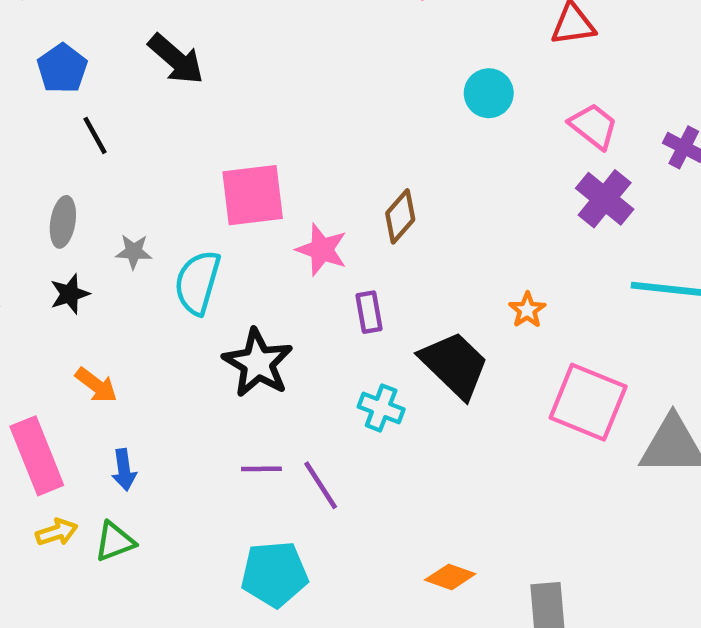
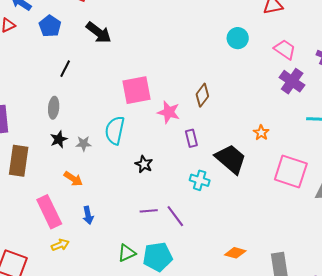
blue pentagon: (62, 68) -> (50, 26), moved
black line: (95, 135) -> (65, 69), turned 60
gray star: (134, 252) -> (83, 144), moved
black star: (258, 363) -> (144, 164), size x0.6
green triangle: (115, 542) -> (127, 253), moved

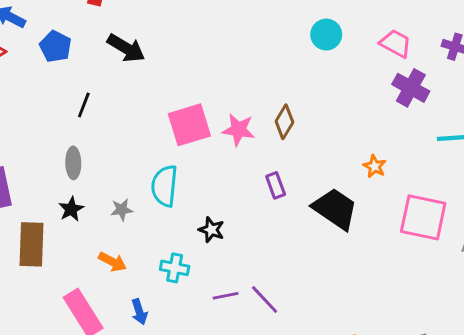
pink star: (169, 112) -> (238, 130), moved
black star: (59, 139) -> (71, 209), moved
cyan cross: (200, 180) -> (175, 268), moved

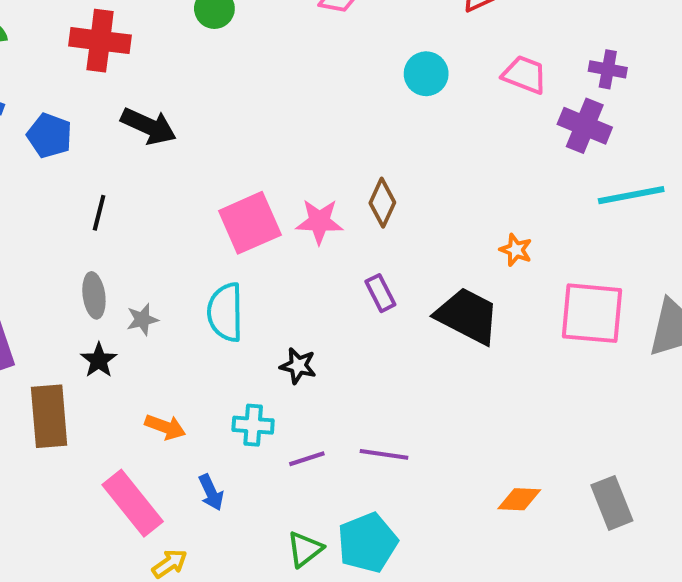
purple cross: (411, 88) -> (585, 126), moved
gray star: (122, 210) -> (142, 319), moved
purple line: (226, 296) -> (307, 459), moved
purple line: (265, 299) -> (384, 454), turned -32

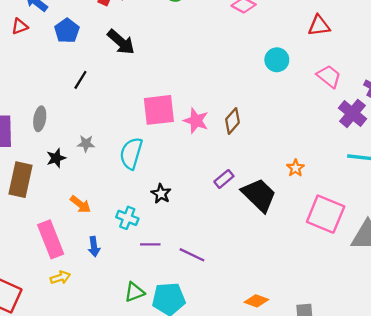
purple rectangle: (380, 293) -> (224, 179), moved, turned 60
gray ellipse: (94, 295) -> (40, 119), moved

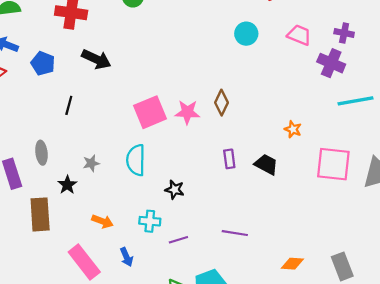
purple rectangle: (224, 179) -> (229, 159), turned -42
black trapezoid: (259, 195) -> (266, 164), size x0.7
purple line: (192, 255) -> (235, 233), moved

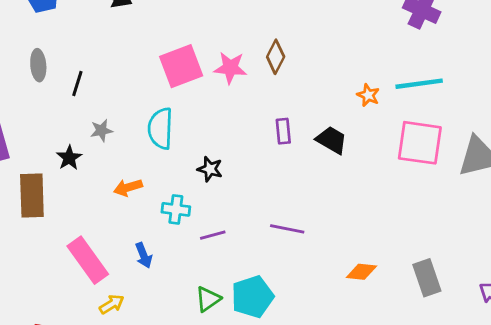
cyan line: (356, 101) -> (419, 84), moved
black line: (69, 105) -> (77, 84), moved
gray ellipse: (41, 153) -> (38, 65), moved
orange arrow: (102, 221) -> (128, 187), moved, turned 140

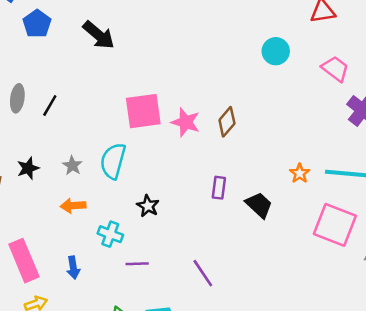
gray ellipse: (38, 65) -> (17, 98), moved
gray star: (101, 131) -> (72, 166), moved, turned 30
purple line: (287, 229) -> (203, 273), turned 32

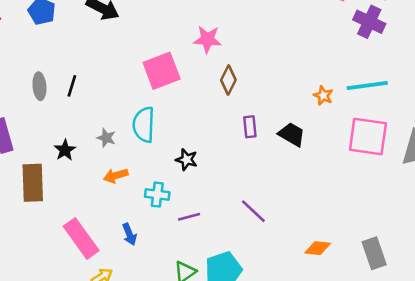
pink star: (186, 122) -> (207, 39), moved
brown diamond: (227, 122) -> (228, 80), moved

